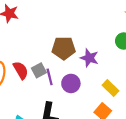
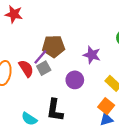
brown pentagon: (64, 48) -> (54, 46), moved
purple line: (50, 77) -> (40, 57), moved, turned 56

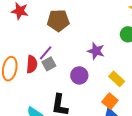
brown pentagon: (54, 46) -> (58, 20), moved
red semicircle: (26, 68) -> (32, 64), turned 36

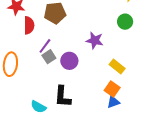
red semicircle: (32, 64) -> (29, 25), moved
purple circle: (79, 75) -> (69, 61), moved

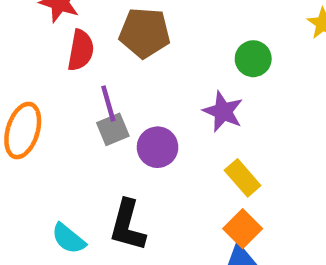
green circle: (125, 22) -> (253, 59), moved
purple line: (45, 46) -> (108, 104), turned -63
yellow rectangle: (117, 67) -> (243, 178), moved

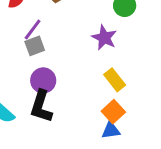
purple line: (108, 104) -> (33, 30), turned 50
purple circle: (158, 147) -> (43, 80), moved

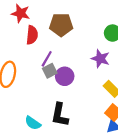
purple circle: (43, 80) -> (65, 76), moved

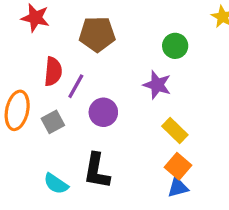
red semicircle: (32, 35) -> (53, 71), moved
gray square: (50, 71) -> (53, 122), moved

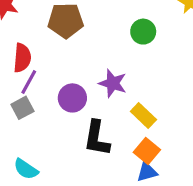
purple star: (157, 85) -> (113, 83), moved
purple line: (76, 86) -> (29, 82), moved
black L-shape: (97, 171) -> (97, 138), moved

